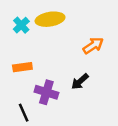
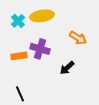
orange arrow: (93, 46) -> (78, 38), turned 66
purple cross: (46, 92) -> (40, 49), moved

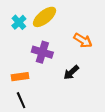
yellow ellipse: (42, 16) -> (44, 17), turned -30
orange rectangle: (19, 56) -> (20, 77), moved

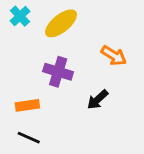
cyan cross: (19, 22) -> (20, 16), moved
black line: (21, 100) -> (29, 138), turned -42

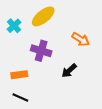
cyan cross: (20, 16) -> (14, 26), moved

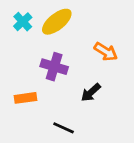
cyan cross: (14, 26) -> (23, 22), moved
black line: (20, 98) -> (64, 128), moved

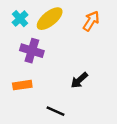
orange arrow: (106, 52) -> (91, 21), moved, turned -90
purple cross: (54, 67) -> (32, 51), moved

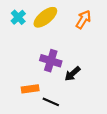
purple cross: (32, 51) -> (51, 61), moved
orange rectangle: (22, 85) -> (30, 89), moved

